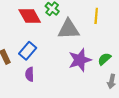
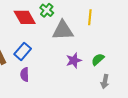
purple star: (80, 60) -> (74, 60), size x0.7

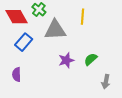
blue rectangle: (23, 51) -> (24, 42), moved
gray arrow: (105, 82) -> (106, 82), moved

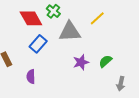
yellow line: (82, 17) -> (97, 18), turned 42

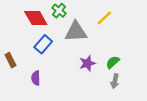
gray arrow: (121, 84) -> (115, 81), moved

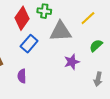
green cross: (59, 11) -> (44, 11), turned -32
red diamond: (36, 18) -> (22, 18), turned 65
green semicircle: (113, 62) -> (96, 46), moved

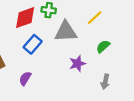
red diamond: (22, 18) -> (25, 18), turned 35
purple semicircle: (22, 76) -> (25, 78), turned 32

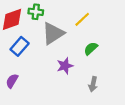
gray triangle: (66, 31) -> (53, 33), turned -30

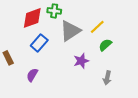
yellow line: (82, 19) -> (97, 27), moved

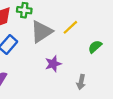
green semicircle: (105, 45) -> (95, 47), moved

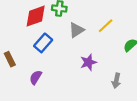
gray triangle: (41, 32) -> (76, 30), size x0.7

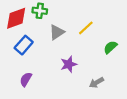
purple semicircle: (36, 77) -> (26, 79), moved
gray arrow: (116, 81) -> (96, 82), turned 48

